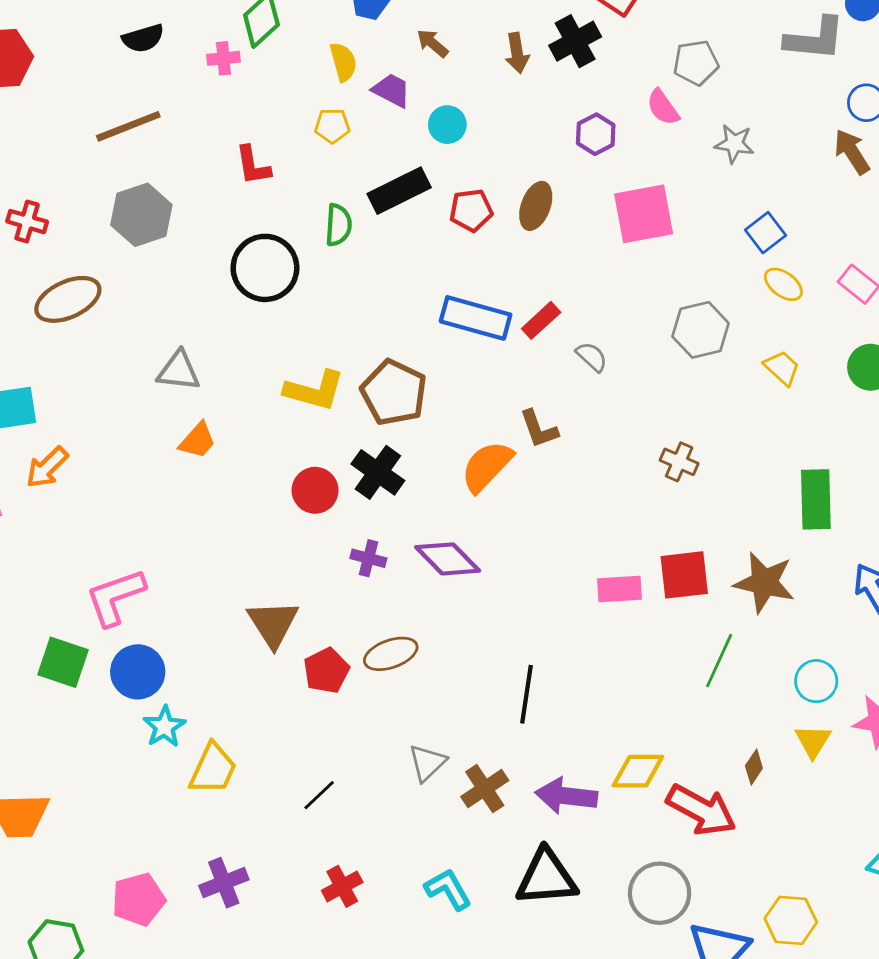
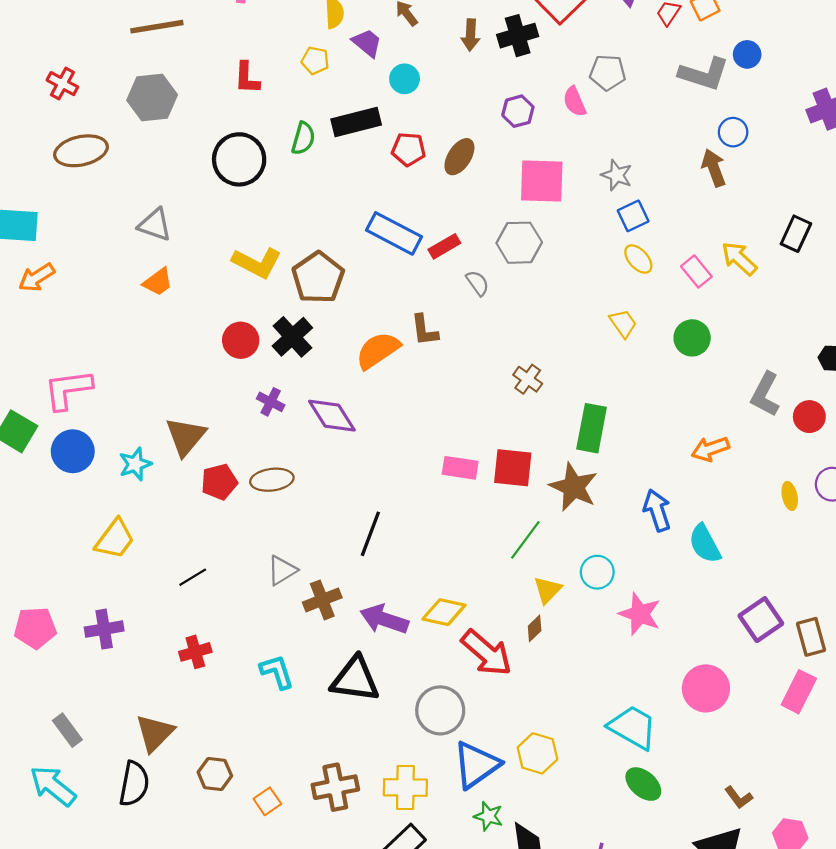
gray star: (734, 144) -> (617, 175), moved
gray hexagon: (701, 330) -> (519, 243), moved
green rectangle: (816, 499) -> (592, 428), moved
cyan star: (164, 727) -> (135, 464), moved
yellow triangle: (813, 741) -> (548, 590), moved

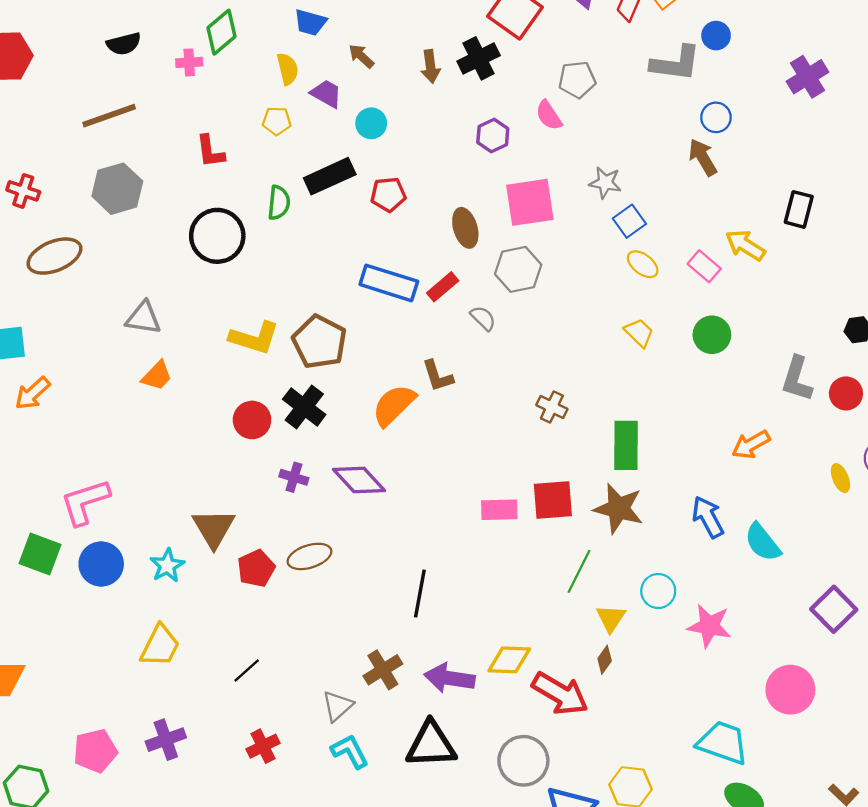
brown ellipse: (459, 157) -> (465, 228), moved, turned -39
gray triangle: (282, 570) -> (338, 706), moved

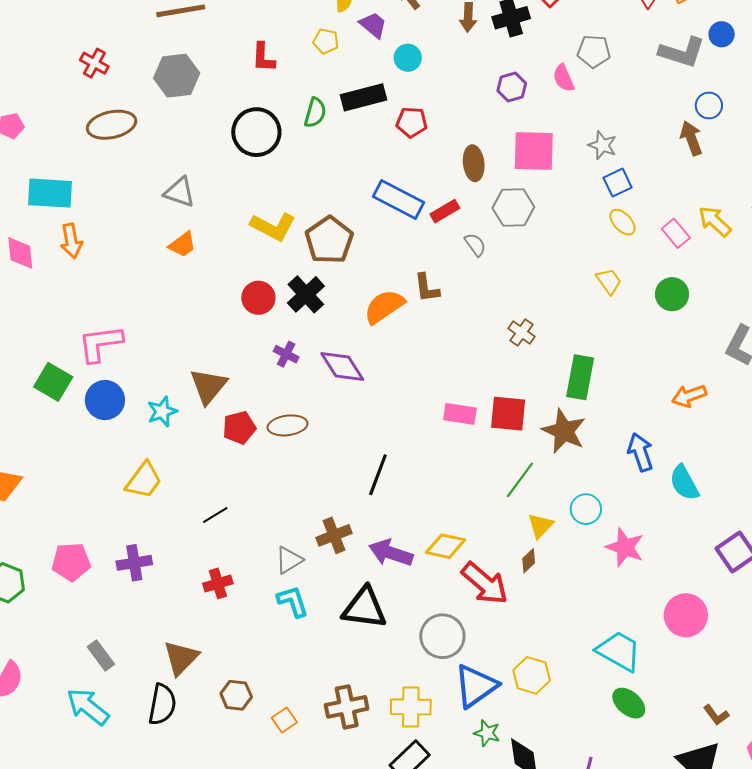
orange arrow: (32, 393) -> (71, 241), turned -68

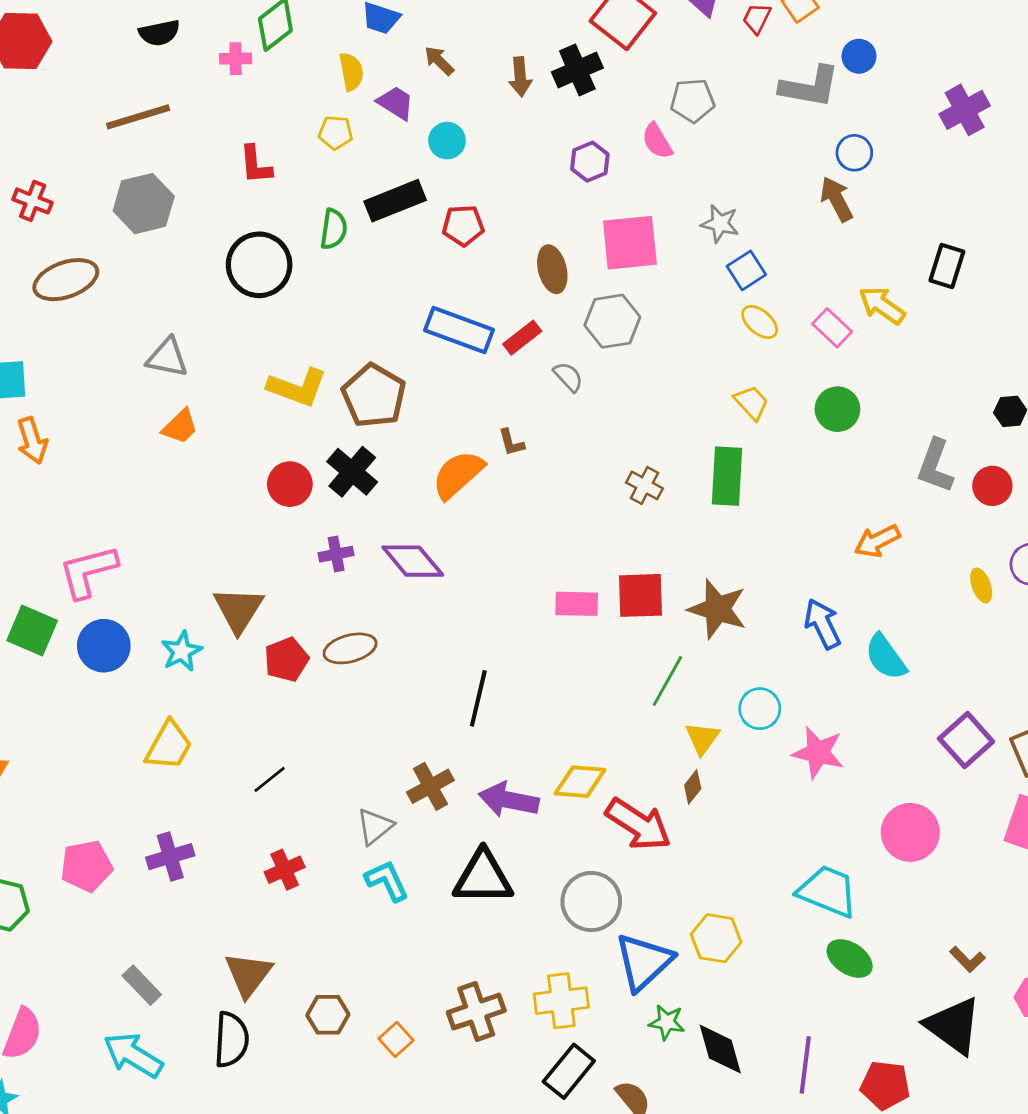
brown L-shape: (427, 288) -> (511, 442), size x0.7
purple cross: (286, 354) -> (336, 554), turned -30
green rectangle: (580, 377) -> (727, 476), moved

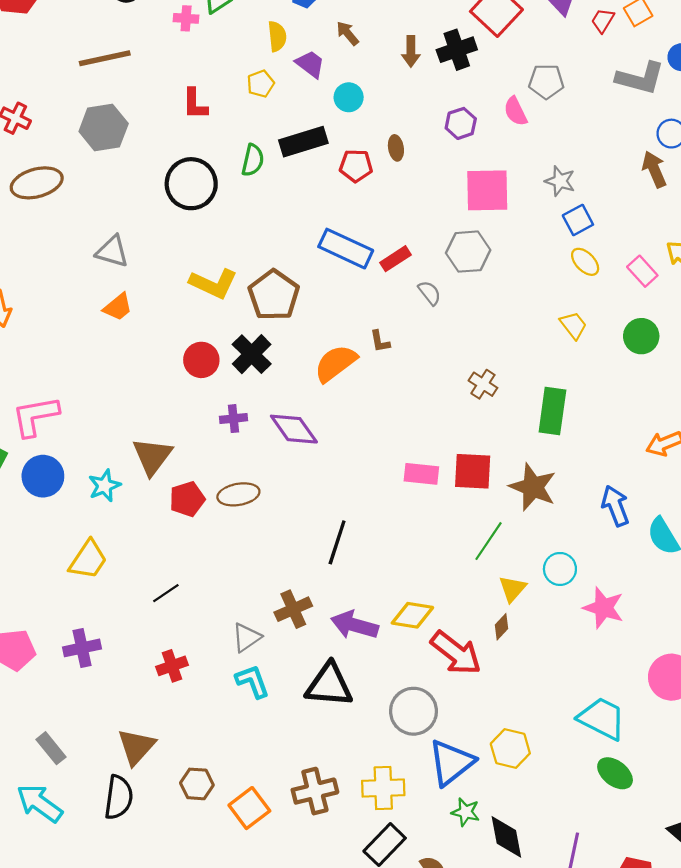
yellow pentagon: (336, 133) -> (261, 84), turned -30
brown ellipse: (552, 269) -> (396, 148), moved, size x0.7
green rectangle: (727, 476) -> (552, 411), moved
orange square: (396, 1040) -> (249, 808), size x1.5

